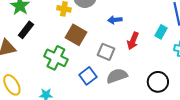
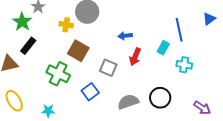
blue arrow: (115, 20) -> (125, 36), moved
gray semicircle: (117, 76) -> (128, 102), moved

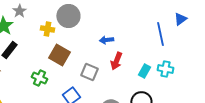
blue triangle: (209, 19) -> (180, 19), moved
cyan rectangle: (163, 48) -> (144, 71), moved
green cross: (58, 74) -> (39, 78), size x0.7

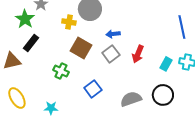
blue arrow: (106, 40) -> (113, 34), moved
gray square: (89, 72) -> (111, 54), moved, turned 30

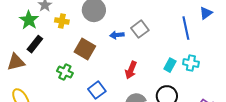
yellow cross: (69, 22) -> (62, 21), moved
gray square: (111, 54) -> (140, 29), moved
red arrow: (138, 54) -> (131, 70), moved

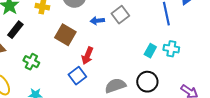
red arrow: (131, 70) -> (87, 56), moved
green cross: (65, 72) -> (31, 62), moved

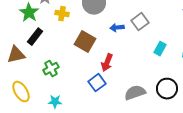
cyan rectangle: (150, 51) -> (160, 49), moved
green cross: (31, 62) -> (51, 69), turned 35

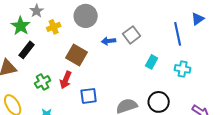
yellow cross: (62, 14) -> (54, 27), turned -32
red arrow: (107, 63) -> (66, 80), moved
blue square: (97, 83) -> (89, 96), turned 30

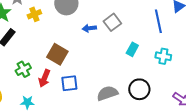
brown square: (77, 55) -> (57, 54), moved
red arrow: (66, 80) -> (44, 78), moved

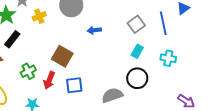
gray square: (112, 22) -> (136, 24), moved
black circle: (139, 89) -> (137, 78), moved

